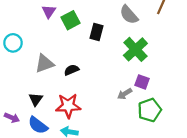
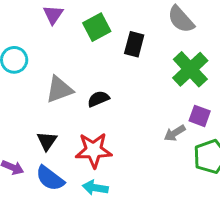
purple triangle: (49, 11) -> (53, 15), moved

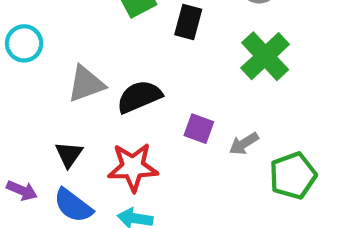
black semicircle: (98, 99) -> (139, 97), size x1.5
purple square: (200, 116) -> (199, 129), moved

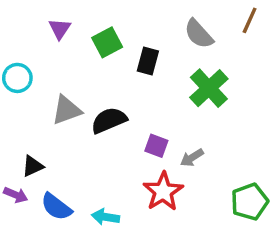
black triangle: (69, 154) -> (33, 166), moved, turned 30
red star: (133, 167) -> (163, 192), moved, turned -30
green pentagon: (293, 176) -> (250, 202), moved

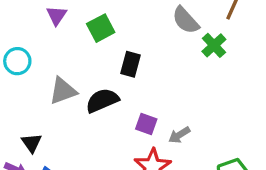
black rectangle: (148, 61) -> (131, 64), moved
green cross: (209, 88) -> (214, 45), moved, size x0.7
black triangle: (33, 166) -> (31, 143), turned -40

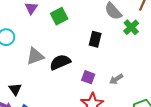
black rectangle: (131, 64) -> (95, 39), moved
gray arrow: (179, 135) -> (116, 79), moved

